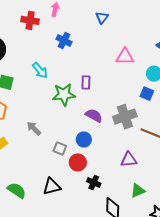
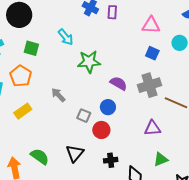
purple rectangle: (86, 83) -> (112, 12), moved
blue square: (147, 94) -> (152, 53), moved
black cross: (94, 183) -> (111, 160), moved, turned -32
black triangle: (52, 186) -> (75, 153), turned -36

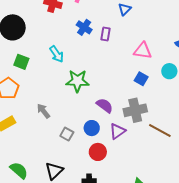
purple triangle: (152, 128) -> (118, 131), moved, turned -36
red circle: (101, 130) -> (98, 152), moved

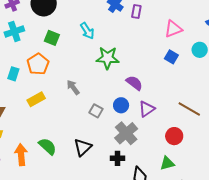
pink triangle: (143, 51) -> (173, 29), turned -30
gray cross: (135, 110) -> (126, 133), moved, turned -30
red circle: (98, 152) -> (174, 136), moved

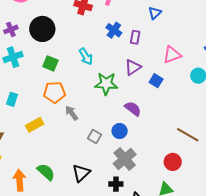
blue square: (171, 57) -> (156, 81), moved
orange pentagon: (38, 64) -> (54, 92), moved, turned 30
purple triangle: (147, 109) -> (133, 67), moved

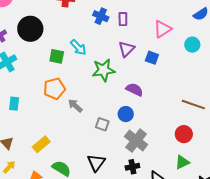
green square: (50, 63) -> (57, 56), moved
yellow rectangle: (35, 125) -> (41, 144), moved

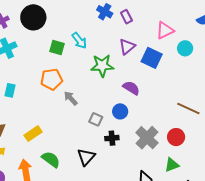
purple rectangle: (123, 19) -> (126, 17), turned -32
cyan circle: (192, 45) -> (185, 48), moved
blue square: (152, 58) -> (152, 58), size x1.5
gray cross: (136, 141) -> (147, 138), moved
black cross: (132, 167) -> (112, 138), moved

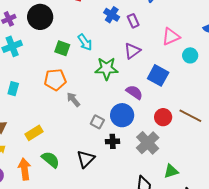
blue square: (152, 58) -> (158, 75), moved
blue circle: (120, 111) -> (122, 115), size x1.5
red circle: (176, 137) -> (163, 117), moved

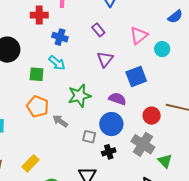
blue cross: (112, 15) -> (60, 37), moved
green star: (107, 69) -> (80, 96), moved
blue square: (158, 75) -> (136, 76), turned -35
orange pentagon: (55, 80) -> (38, 106), turned -30
green triangle: (171, 171) -> (165, 161), moved, turned -42

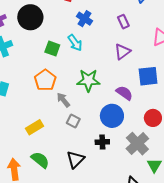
gray square: (89, 137) -> (73, 121), moved
yellow rectangle: (31, 163) -> (34, 127), moved

